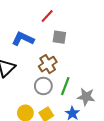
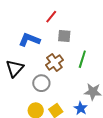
gray circle: (43, 86) -> (41, 83), moved
green line: (65, 86) -> (82, 59), moved

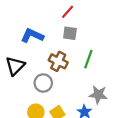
red line: (51, 17) -> (68, 12), moved
brown cross: (54, 63) -> (58, 61), turned -30

